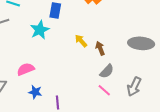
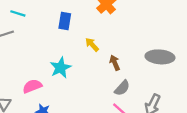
cyan star: (40, 30) -> (61, 68), moved
yellow arrow: (81, 41) -> (92, 45), moved

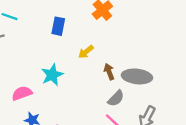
yellow arrow: (92, 45) -> (86, 52), turned -88
gray ellipse: (160, 57) -> (137, 76), moved

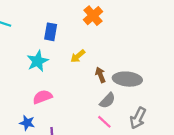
cyan star: (52, 75) -> (38, 61), moved
pink semicircle: (22, 93) -> (42, 97), moved

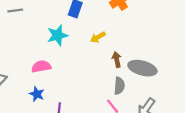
pink semicircle: (42, 97) -> (41, 67), moved
gray semicircle: (107, 101) -> (119, 86), turned -48

